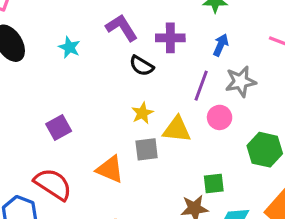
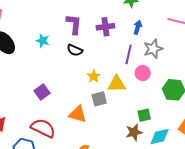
purple L-shape: (122, 28) -> (74, 24), turned 45
black semicircle: (142, 66) -> (75, 50), moved

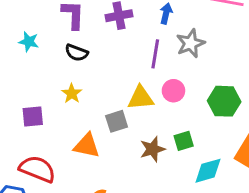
pink circle: (143, 73) -> (173, 91), moved
yellow star: (94, 76) -> (72, 93), moved
purple square: (42, 92) -> (33, 116), turned 35
brown star: (134, 132) -> (152, 149), moved

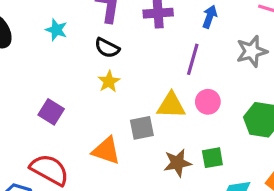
gray star: (190, 43) -> (252, 51), moved
yellow star: (72, 93) -> (109, 81), moved
purple square: (33, 116) -> (51, 112), turned 30

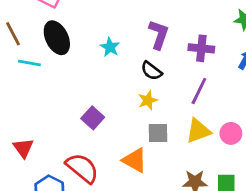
purple line: (193, 59) -> (199, 91), moved
yellow triangle: (171, 105) -> (198, 131), turned -32
gray square: (142, 128) -> (158, 133), moved

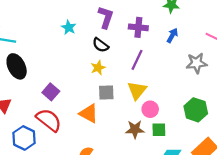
black ellipse: (57, 38) -> (17, 66), moved
purple square: (93, 118) -> (51, 92), moved
yellow triangle: (198, 131) -> (137, 90), turned -30
pink circle: (231, 133) -> (150, 109), moved

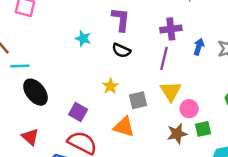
purple cross: (138, 27) -> (171, 29), moved
blue arrow: (172, 35) -> (199, 47), moved
yellow star: (98, 68) -> (110, 86), moved

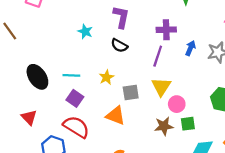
cyan line: (20, 66) -> (71, 75), moved

